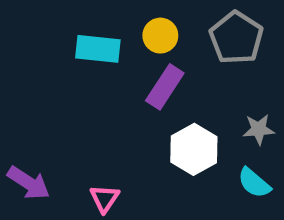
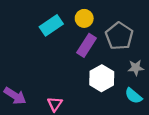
gray pentagon: (236, 38) -> (119, 36), moved
cyan rectangle: (98, 49) -> (51, 25), turned -40

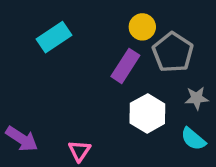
yellow circle: (84, 18) -> (142, 27), moved
cyan rectangle: (51, 25) -> (54, 37), moved

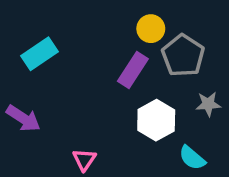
cyan rectangle: (54, 37) -> (39, 54), moved
purple arrow: (22, 139) -> (23, 118), moved
cyan semicircle: (193, 139) -> (192, 158), moved

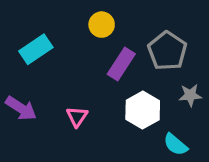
yellow circle: (151, 29) -> (102, 25), moved
pink triangle: (84, 160) -> (77, 117), moved

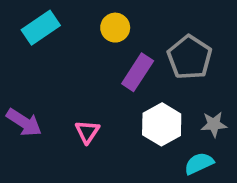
cyan rectangle: (36, 49) -> (41, 28), moved
gray star: (190, 95) -> (214, 124), moved
cyan semicircle: (176, 145) -> (199, 163), turned 115

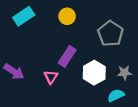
purple rectangle: (138, 72) -> (67, 56), moved

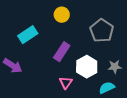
cyan rectangle: (24, 16) -> (28, 35), moved
pink triangle: (51, 77) -> (66, 83), moved

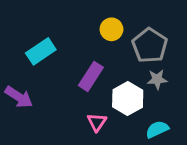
yellow circle: (62, 15) -> (111, 29), moved
gray star: (115, 67) -> (157, 79), moved

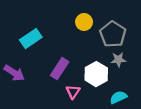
purple rectangle: (91, 76) -> (60, 69), moved

